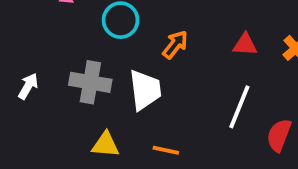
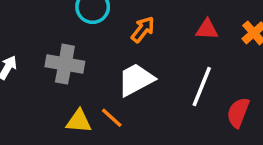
white trapezoid: (145, 90) -> (136, 80), moved, turned -111
orange line: (166, 150) -> (112, 118), moved, turned 30

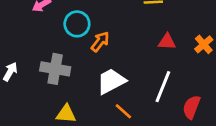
orange arrow: (143, 29) -> (100, 42), moved
orange line: (112, 118) -> (123, 111), moved

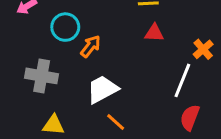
red triangle: (167, 42) -> (154, 33), moved
white line: (163, 87) -> (182, 80), moved

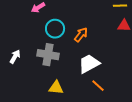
cyan circle: (65, 27) -> (55, 29), moved

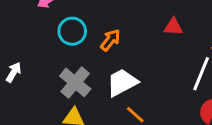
gray cross: (48, 55) -> (75, 82), moved, turned 30

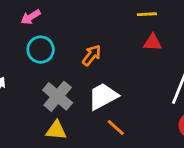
cyan circle: (72, 31) -> (41, 50), moved

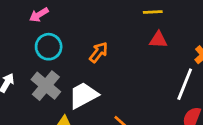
gray cross: (58, 96) -> (46, 86), moved
white trapezoid: (103, 96) -> (83, 95), moved

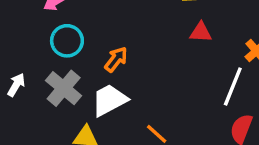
orange arrow: (99, 52) -> (116, 59), moved

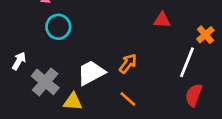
orange arrow: (116, 59) -> (128, 64), moved
gray cross: (64, 88) -> (45, 82), moved

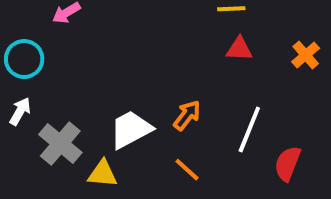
cyan circle: (58, 27) -> (24, 59), moved
orange cross: (205, 35) -> (306, 55), moved
white line: (187, 62) -> (249, 129), moved

